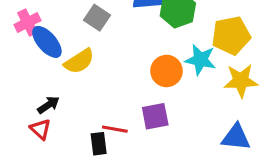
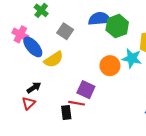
pink cross: (28, 23) -> (20, 34), turned -35
purple square: (155, 116) -> (86, 90), moved, turned 36
red triangle: (40, 129) -> (29, 103), turned 32

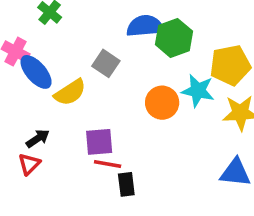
gray square: (65, 31) -> (106, 63), moved
purple square: (86, 90) -> (99, 142), moved, turned -30
black rectangle: (66, 113) -> (126, 184), moved

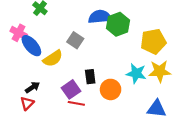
cyan star: (198, 91) -> (136, 73), moved
orange circle: (162, 103) -> (111, 89), moved
purple square: (99, 142) -> (71, 89), turned -30
black rectangle: (126, 184) -> (90, 77), moved

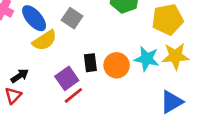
blue ellipse: (31, 46) -> (34, 18), moved
orange circle: (111, 89) -> (117, 65), moved
red line: (76, 103) -> (73, 95), turned -49
blue triangle: (157, 109) -> (172, 102), turned -36

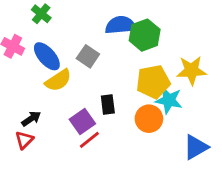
yellow pentagon: (168, 19) -> (153, 82), moved
yellow star: (175, 56) -> (191, 70), moved
orange circle: (117, 65) -> (149, 119), moved

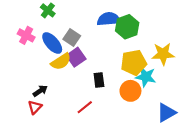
gray square: (88, 56) -> (72, 38), moved
purple square: (82, 121) -> (76, 57), moved

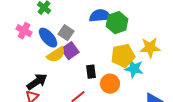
black arrow: (40, 91) -> (37, 82), size x1.5
orange circle: (130, 91) -> (110, 84), moved

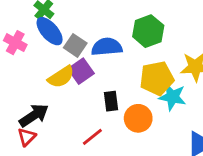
blue semicircle: (100, 16) -> (107, 47), moved
blue ellipse: (48, 38) -> (50, 31), moved

